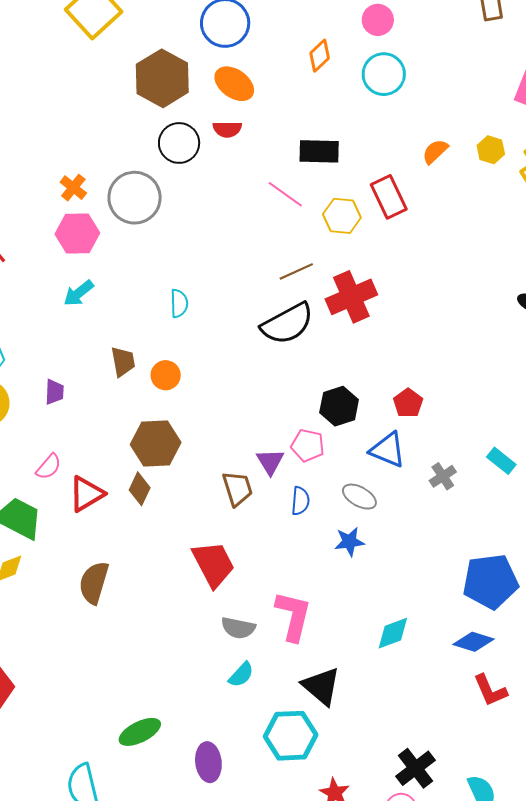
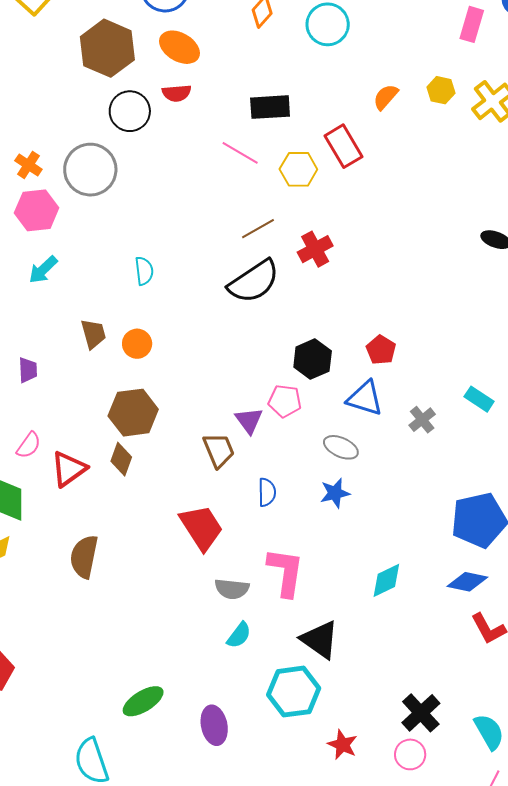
red cross: (351, 297) -> (315, 249), size x0.7
blue semicircle: (300, 501) -> (267, 492), moved

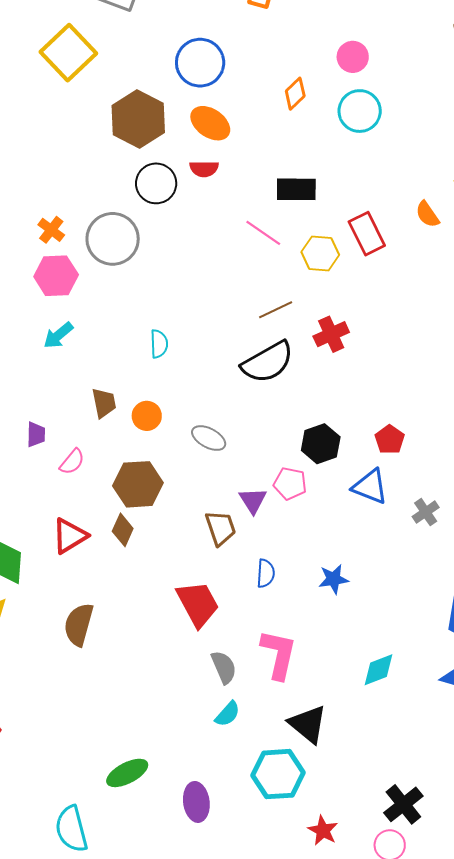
orange semicircle: (386, 97) -> (427, 214), moved, turned -80
pink semicircle: (29, 445) -> (72, 462), moved
gray ellipse: (341, 447) -> (209, 438), moved
gray semicircle: (232, 589) -> (224, 667), turned -124

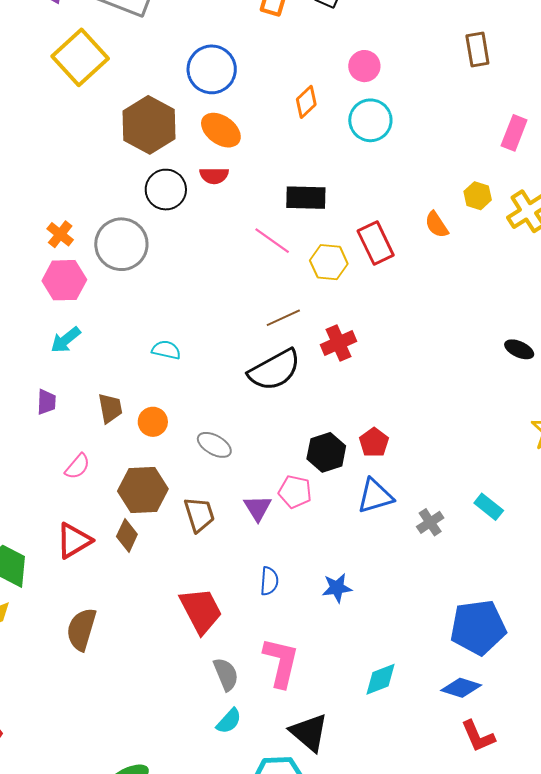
cyan semicircle: (159, 344) -> (166, 350), turned -76
purple trapezoid: (36, 434) -> (46, 402), moved
red pentagon: (390, 440) -> (374, 442), moved
blue triangle: (370, 487) -> (375, 496), turned -39
brown trapezoid: (221, 528) -> (199, 515), moved

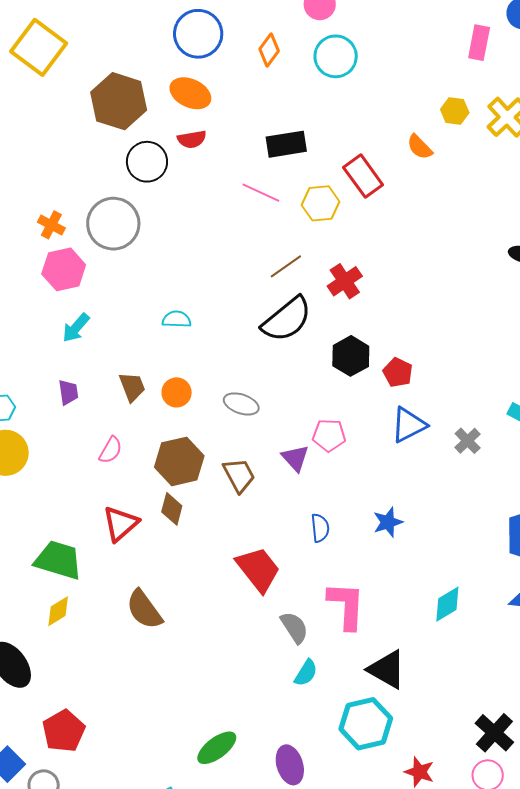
blue circle: (212, 69) -> (198, 34), moved
black hexagon: (326, 452) -> (351, 356), moved
brown semicircle: (81, 629) -> (144, 610), turned -42

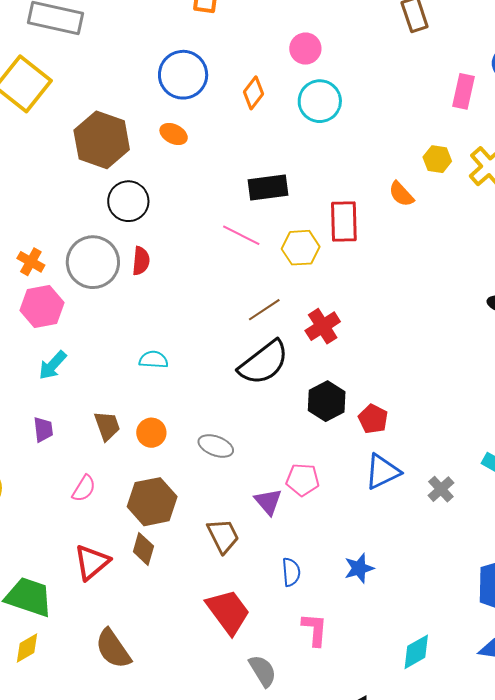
orange ellipse: (190, 93) -> (174, 134), size x0.7
red semicircle: (192, 139) -> (141, 261), moved, turned -76
red rectangle: (363, 176) -> (344, 222), turned 33
brown trapezoid: (239, 475) -> (223, 536), moved
pink L-shape: (346, 606) -> (315, 629), moved, size x0.7

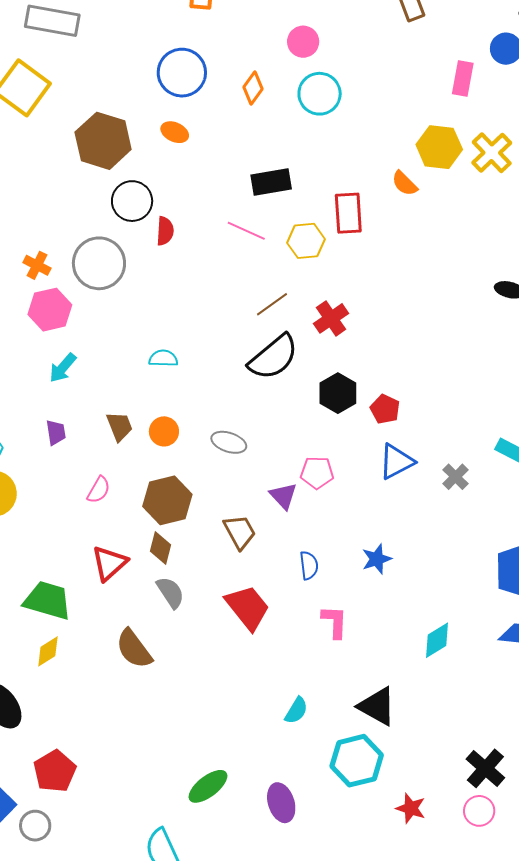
yellow hexagon: (437, 159) -> (439, 147), size x1.6
red semicircle: (141, 261) -> (165, 231), moved
gray semicircle: (263, 671) -> (170, 592), moved

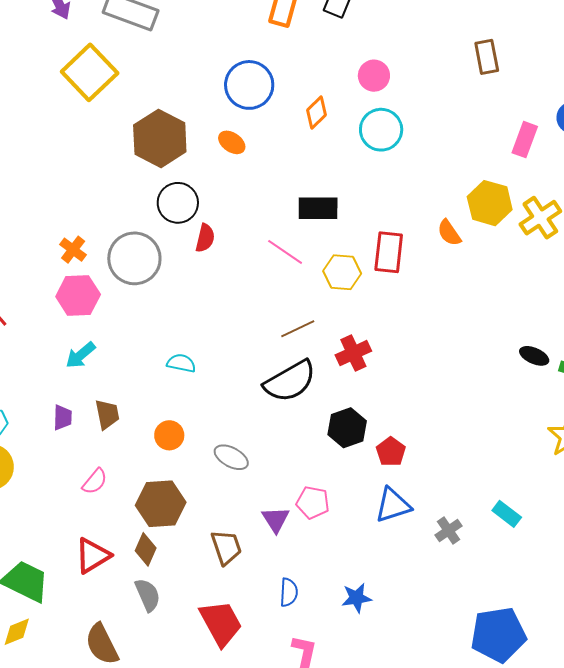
brown trapezoid: (120, 426) -> (107, 414), moved

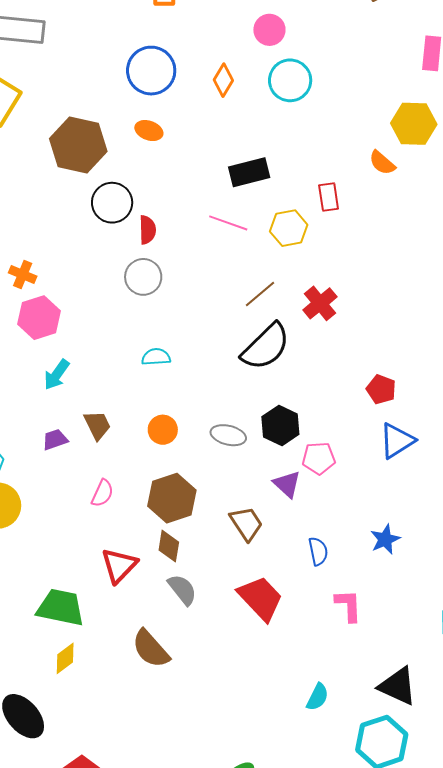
red rectangle: (389, 252) -> (329, 197), size x0.7
gray circle: (134, 258) -> (143, 277), moved, size x0.7
purple trapezoid: (63, 417) -> (55, 440), turned -96
black hexagon: (347, 428) -> (280, 425), moved

